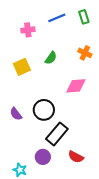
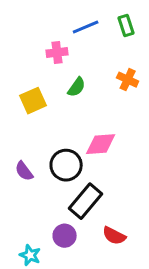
pink cross: (28, 30) -> (57, 53), moved
pink diamond: (76, 86) -> (101, 144), moved

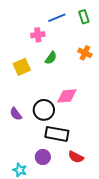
black rectangle: (86, 201) -> (57, 134), turned 60

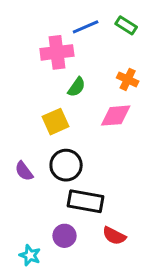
green rectangle: (84, 17) -> (126, 25), turned -40
pink cross: (38, 35) -> (57, 52), size x1.5
yellow square: (22, 67) -> (55, 122), moved
pink diamond: (67, 96) -> (116, 116), moved

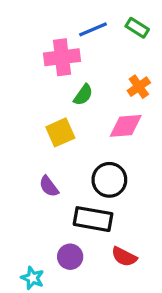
orange cross: (128, 79) -> (139, 87), turned 30
black circle: (66, 165) -> (109, 180), moved
purple semicircle: (24, 171) -> (49, 186), moved

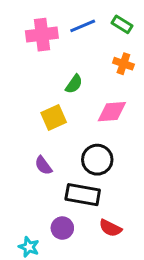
pink cross: (62, 57) -> (42, 35), moved
orange cross: (139, 87) -> (123, 64), moved, turned -36

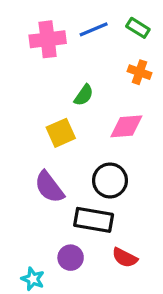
purple semicircle: (43, 165) -> (49, 187), size x1.5

